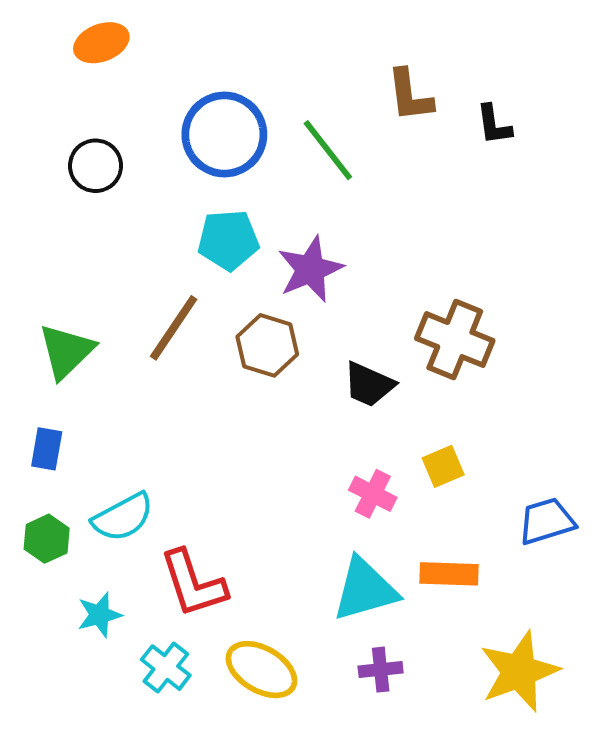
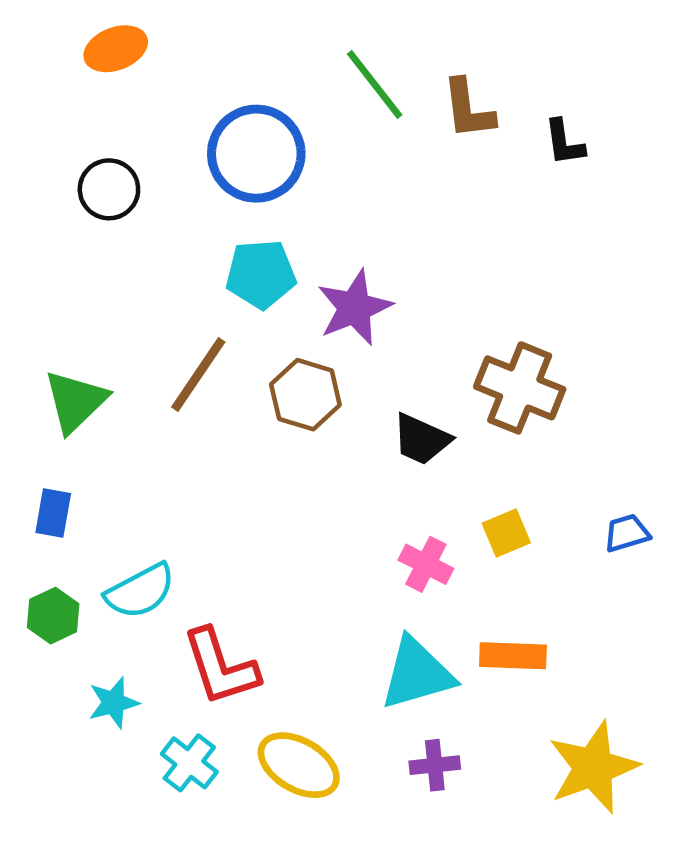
green line: (328, 150) -> (375, 84), moved
blue trapezoid: (547, 521) -> (627, 533), moved, size x0.7

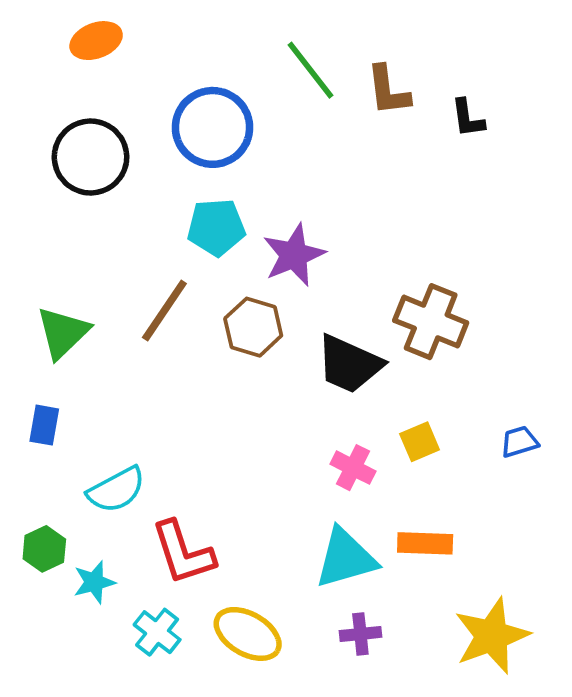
black circle: (109, 189) -> (91, 157), size x1.5
black trapezoid: (421, 439) -> (349, 364), size x1.4
green hexagon: (53, 616) -> (44, 549), moved

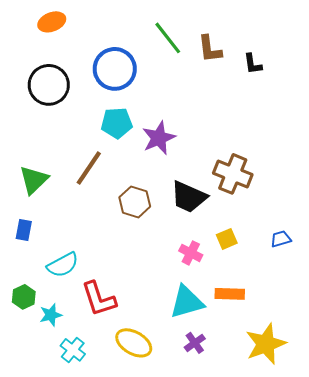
brown hexagon: (253, 327) -> (135, 202), moved
cyan cross: (157, 632) -> (73, 350), moved
purple cross: (360, 634) -> (195, 343), turned -30

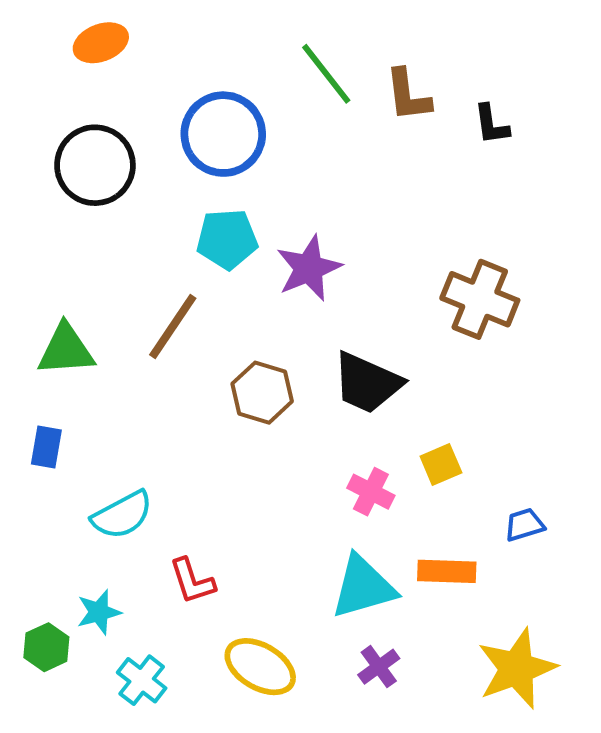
brown cross: (233, 174) -> (480, 299), moved
green triangle: (34, 180) -> (66, 350), turned 40
blue trapezoid: (281, 239) -> (524, 525), moved
green hexagon: (24, 297) -> (46, 647), moved
red L-shape: (99, 299) -> (192, 581), size x0.7

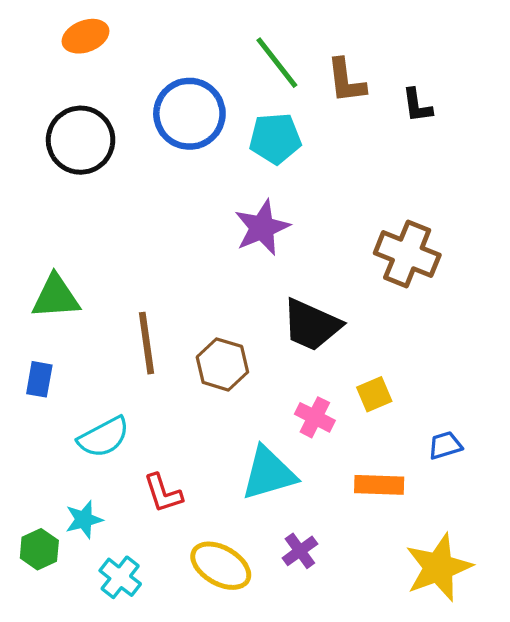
cyan pentagon: (227, 239) -> (275, 138), moved
brown line: (173, 327) -> (147, 343), moved, turned -42
brown hexagon: (262, 393) -> (222, 364), moved
cyan triangle: (363, 587) -> (269, 473), moved
purple cross: (379, 667) -> (300, 551), moved

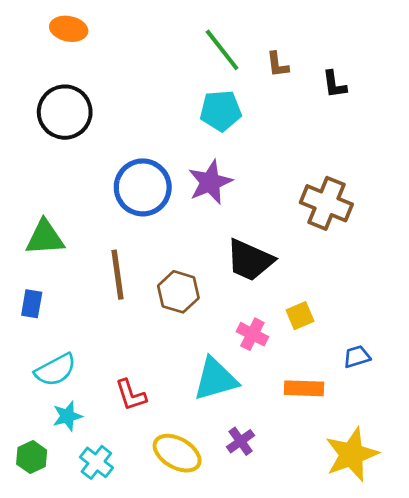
orange ellipse: (86, 36) -> (69, 29), turned 32
brown L-shape: (346, 81) -> (278, 64), size x0.7
blue circle: (189, 114) -> (143, 187), moved
cyan semicircle: (104, 437) -> (55, 370), moved
green hexagon: (39, 549) -> (32, 457), moved

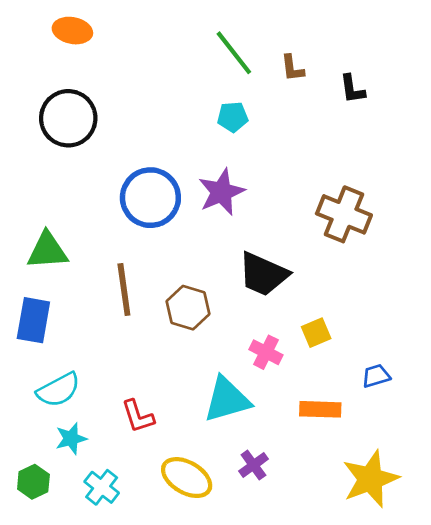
cyan pentagon: (221, 111) -> (233, 117), size x0.7
blue rectangle: (32, 304) -> (33, 320), size x1.5

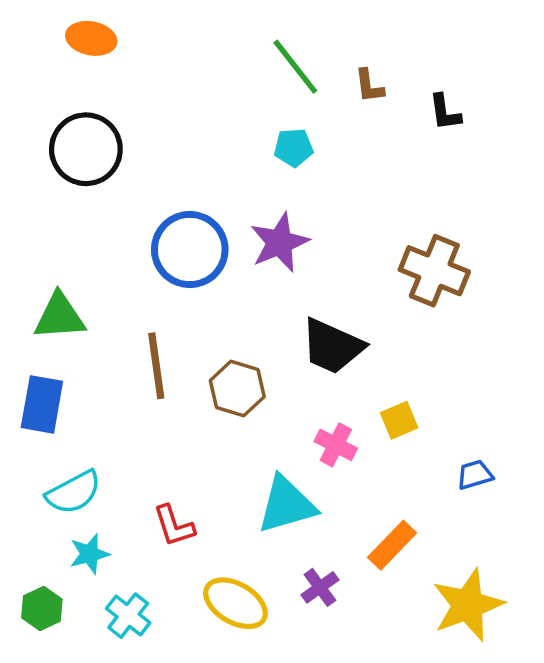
orange rectangle: (320, 409) -> (392, 545), moved, turned -48

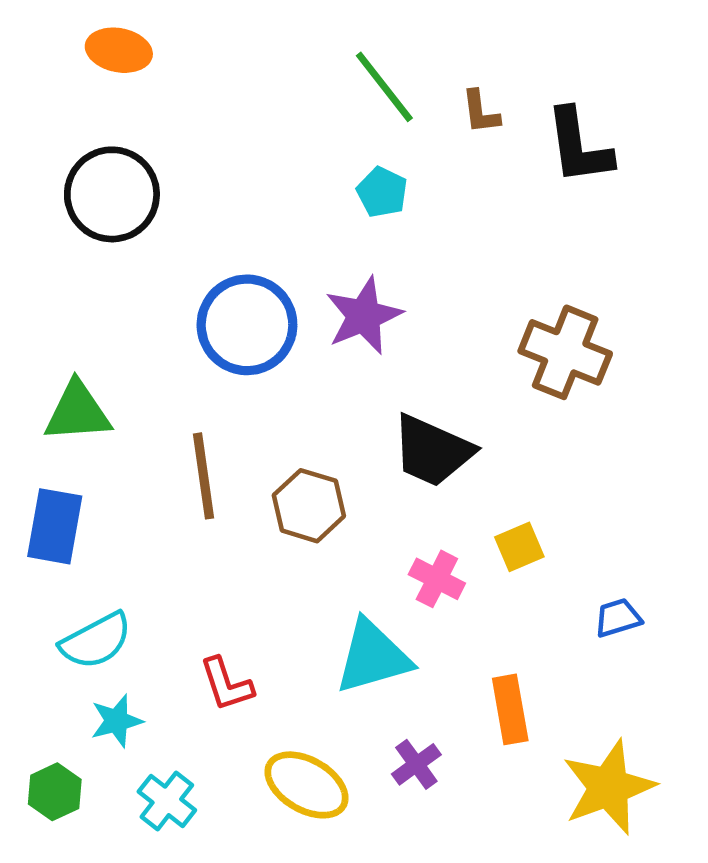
black L-shape: (445, 112) -> (579, 146), size x1.6
cyan pentagon: (294, 147) -> (382, 192), turned 30
orange rectangle: (392, 545) -> (510, 709), turned -54

